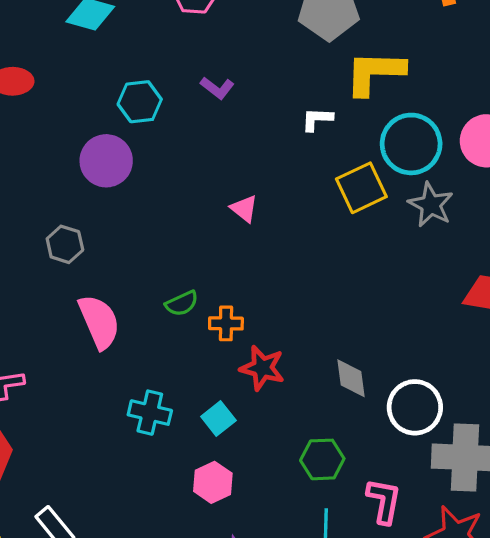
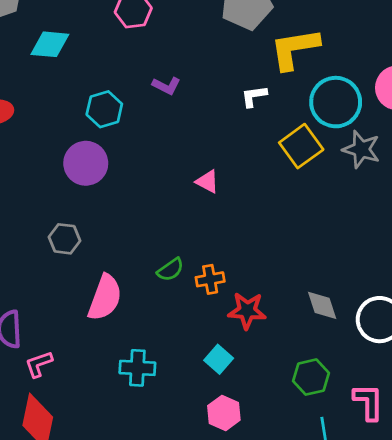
pink semicircle: (99, 322) -> (105, 298), turned 54
cyan cross: (150, 413) -> (137, 368), moved

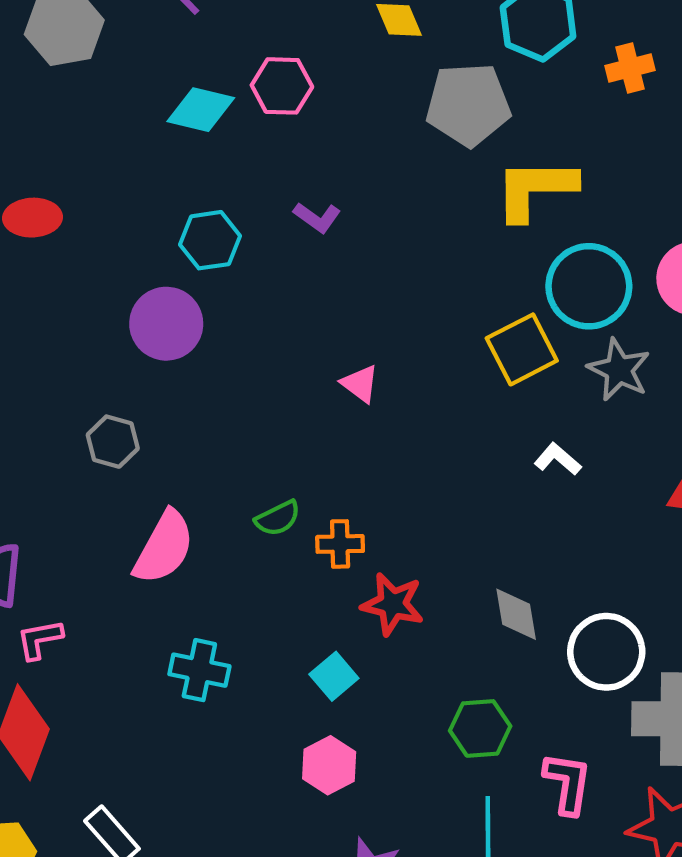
cyan diamond: (50, 44) -> (201, 110), moved
white L-shape: (254, 96) -> (558, 459), moved, turned 40

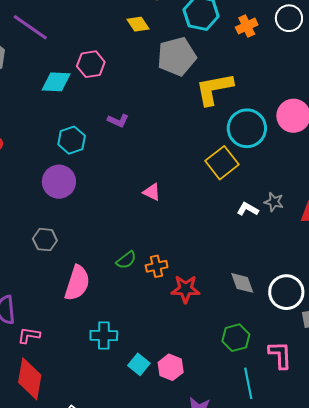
gray star: (619, 370) -> (274, 202), moved, size x0.7
pink L-shape: (40, 639) -> (29, 335), turned 30
cyan square: (334, 676) -> (139, 364), moved

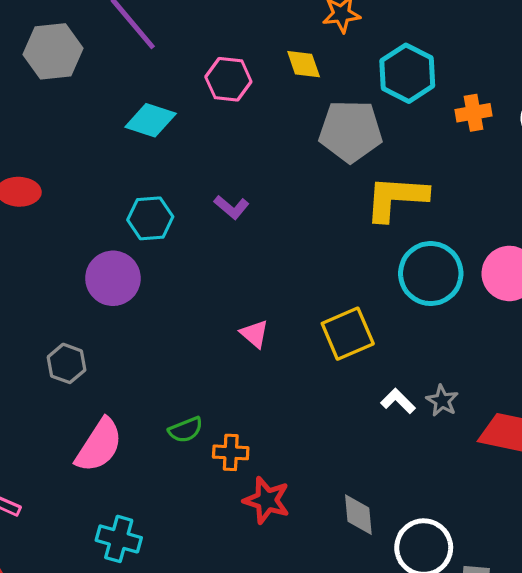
pink hexagon: (91, 64) -> (228, 79), moved
yellow square: (222, 163) -> (348, 334), moved

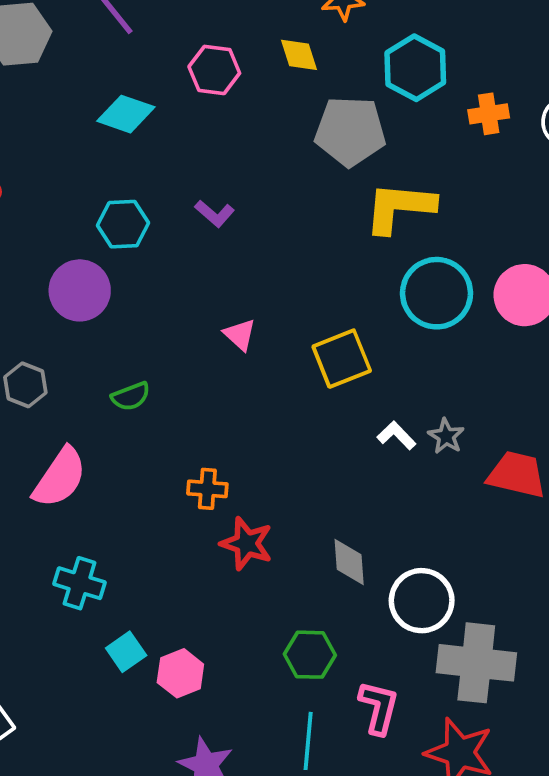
pink triangle: (254, 334) -> (240, 335), moved
green semicircle: (186, 430) -> (131, 396), moved

